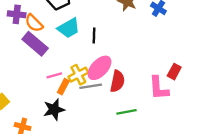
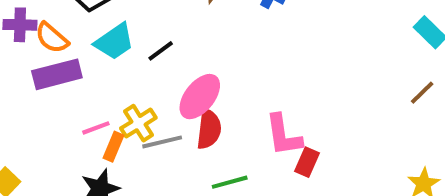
black line: (94, 35) -> (161, 51), turned 56
purple rectangle: (35, 44) -> (57, 74), turned -50
pink ellipse: (100, 68) -> (200, 97), moved
red rectangle: (174, 72) -> (307, 162), moved

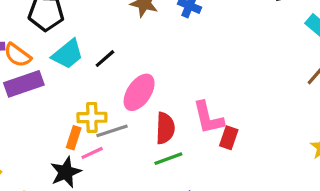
yellow cross: (138, 123) -> (92, 117), turned 36
pink line: (96, 128) -> (92, 153), moved
red semicircle: (209, 129) -> (165, 128), moved

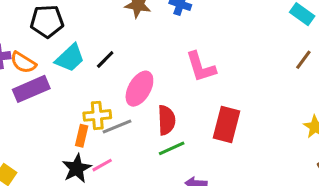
pink L-shape: (208, 118) -> (201, 67), moved
red rectangle: (229, 138) -> (226, 125), size x1.6
pink line: (92, 153) -> (102, 165), moved

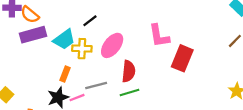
cyan trapezoid: (70, 58) -> (64, 39), moved
yellow cross: (97, 115) -> (82, 49), moved
red rectangle: (226, 125) -> (182, 58), moved
gray line: (117, 127) -> (96, 85), moved

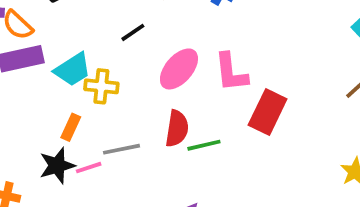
black line: (90, 21) -> (133, 32), moved
pink ellipse: (112, 45) -> (179, 69), moved
green line: (130, 92) -> (204, 145), moved

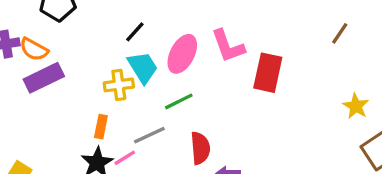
cyan trapezoid: (73, 70) -> (143, 67), moved, turned -76
red semicircle: (177, 129) -> (200, 148), moved
green line: (204, 145) -> (179, 101), moved

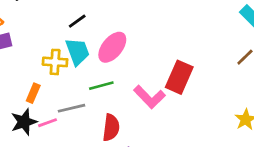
pink L-shape: (228, 46) -> (149, 97), moved, turned -36

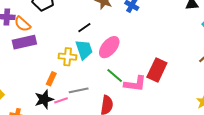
green line: (101, 86) -> (115, 75), moved, turned 54
pink L-shape: (149, 97) -> (135, 84), turned -40

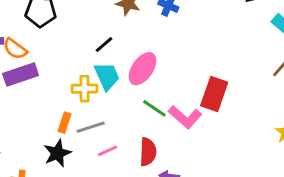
pink L-shape: (135, 84) -> (185, 117), turned 40
gray line: (79, 90) -> (91, 127), moved
pink line: (61, 100) -> (108, 151), moved

